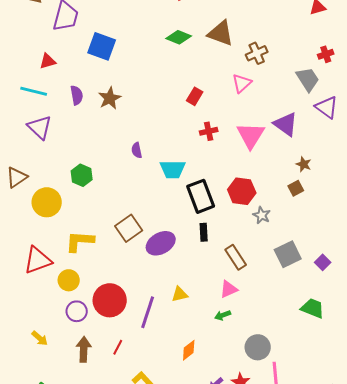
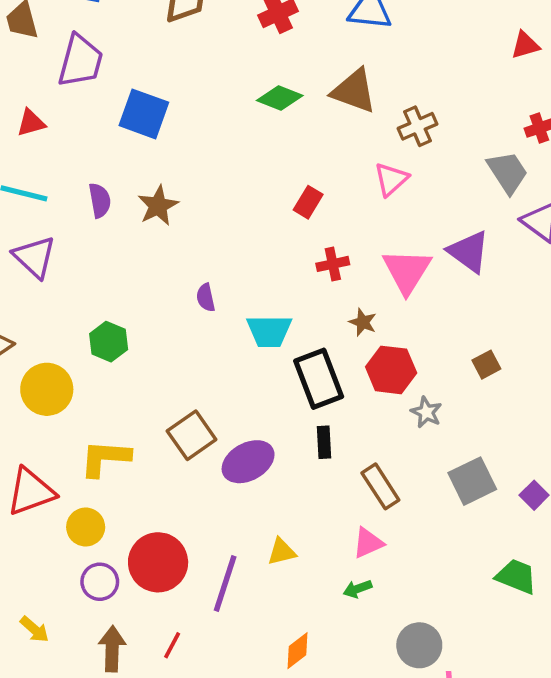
red triangle: (48, 61) -> (31, 123), moved
brown star: (304, 164) -> (363, 322), moved

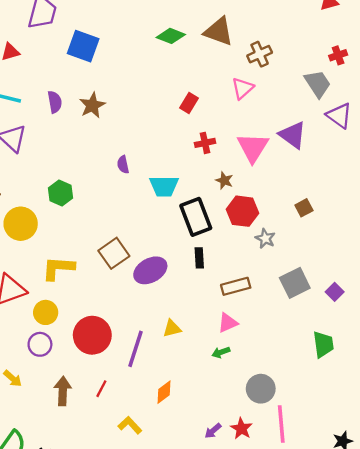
brown rectangle: (380, 486) -> (236, 286), turned -72
green trapezoid: (516, 576) -> (323, 344), turned 60
purple circle: (100, 582) -> (40, 344), moved
orange diamond: (297, 651) -> (164, 392), moved

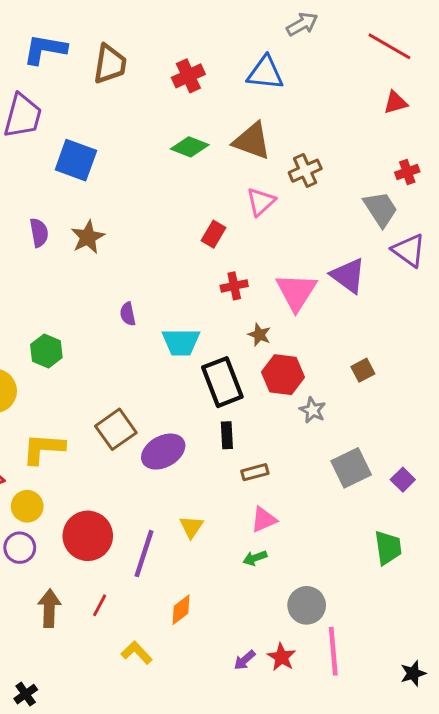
pink triangle: (243, 88) -> (261, 202), moved
brown rectangle: (236, 286) -> (255, 472), moved, size x0.7
yellow triangle: (172, 328) -> (191, 527), turned -42

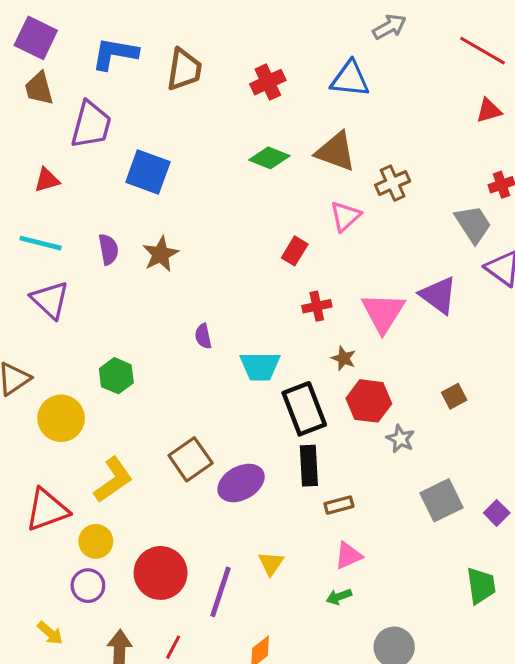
black rectangle: (227, 435) -> (309, 466), size x1.4
yellow L-shape: (43, 449) -> (113, 480), turned 141

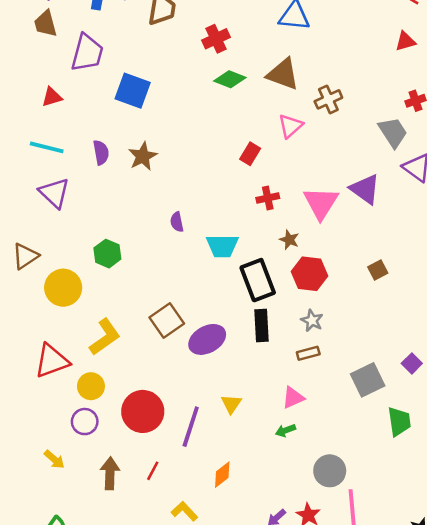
red cross: (268, 82) -> (216, 39), moved
gray star: (400, 439) -> (312, 321), moved
gray square: (441, 500) -> (368, 380), moved
brown rectangle: (339, 505) -> (308, 353), moved

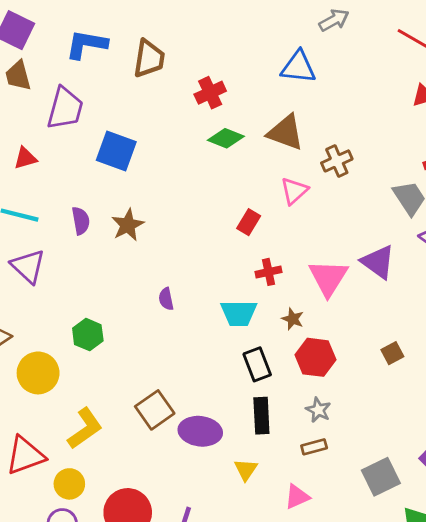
cyan trapezoid: (222, 246) -> (239, 313), moved
black rectangle: (258, 280) -> (257, 364), size x0.7
purple ellipse: (207, 339) -> (200, 431), turned 36
yellow triangle: (231, 404) -> (246, 470), moved

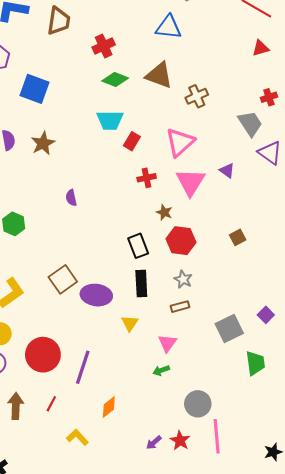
pink triangle: (294, 191) -> (180, 142), moved, size x1.4
purple triangle: (378, 262) -> (227, 171), size x0.6
cyan trapezoid: (239, 313) -> (110, 120), moved
pink triangle: (297, 497) -> (167, 343), turned -30

